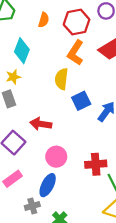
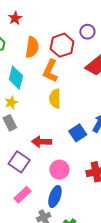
orange semicircle: (44, 20) -> (32, 47), size x1.5
orange L-shape: (76, 53) -> (50, 71), moved
blue square: (81, 101) -> (78, 133), moved

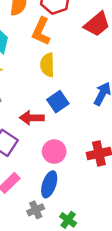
blue square: (78, 133) -> (58, 102), moved

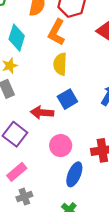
blue ellipse: (49, 184) -> (74, 174), moved
gray cross: (36, 210) -> (24, 197), moved

